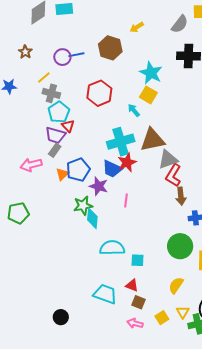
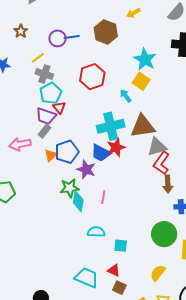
pink line: (126, 201) -> (103, 197), moved
cyan semicircle: (112, 248) -> (96, 232), size x0.7

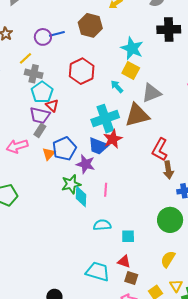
gray triangle: (157, 147) -> (151, 93), moved

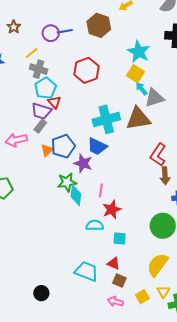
cyan arrow: (117, 87) -> (141, 89), moved
red star: (113, 139) -> (112, 209), moved
yellow semicircle: (168, 259) -> (157, 265), size x1.4

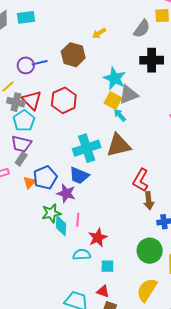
gray triangle: (154, 98) -> (129, 95), moved
red triangle: (54, 102) -> (32, 100), moved, size x1.5
pink line: (101, 190) -> (78, 220), moved

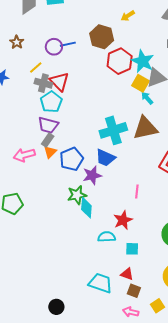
red hexagon: (64, 100) -> (120, 61), moved
orange triangle: (29, 182) -> (50, 152), moved
purple star: (66, 193) -> (92, 175), turned -30
pink line: (78, 220) -> (137, 192), moved

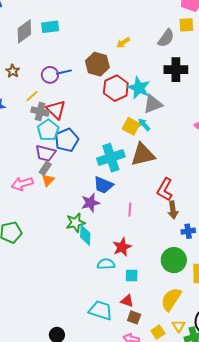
yellow square: (140, 83) -> (131, 126), moved
blue pentagon: (71, 159) -> (67, 140), moved
pink line: (137, 192) -> (130, 210), moved

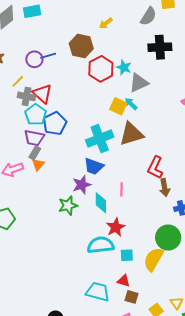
cyan star: (139, 88) -> (124, 67), size x0.7
cyan diamond: (85, 235) -> (101, 203), moved
cyan semicircle: (106, 264) -> (101, 245), size x1.5
yellow semicircle: (171, 299) -> (153, 259), moved

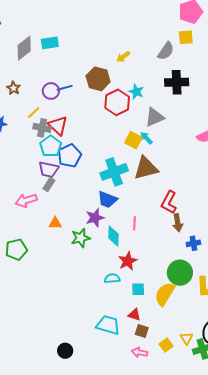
cyan star: (124, 67) -> (136, 92), moved
orange triangle: (38, 165) -> (55, 223), moved, turned 48
cyan semicircle: (101, 245) -> (112, 278), size x0.6

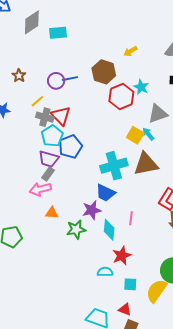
gray diamond: (24, 48) -> (32, 22), moved
pink arrow: (26, 200) -> (40, 189), moved

